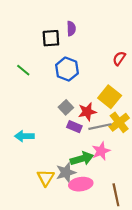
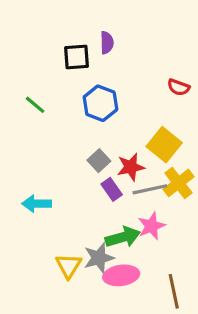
red semicircle: (119, 58) -> (179, 87), turned -104
purple rectangle: (74, 127) -> (112, 189), turned 32

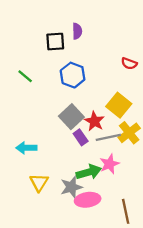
gray square: (99, 161) -> (71, 117), size x1.5
red star: (131, 167) -> (94, 121), turned -30
yellow triangle: (69, 266) -> (39, 182), moved

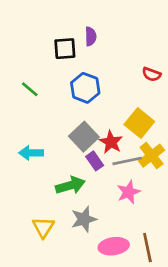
cyan arrow: (26, 148) -> (31, 153), moved
green arrow: (89, 172) -> (70, 185), moved
yellow triangle: (39, 182) -> (43, 227), moved
pink ellipse: (88, 200) -> (114, 246), moved

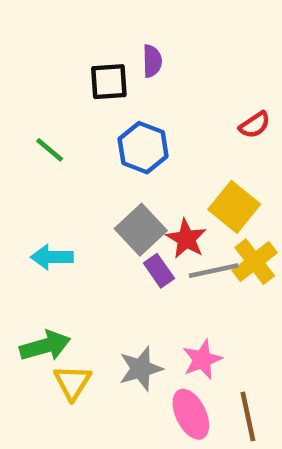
red semicircle: (152, 74) -> (255, 125), turned -54
green arrow: (70, 185) -> (45, 346), moved
pink star: (129, 192) -> (202, 360), moved
pink ellipse: (114, 246) -> (191, 414), turned 72

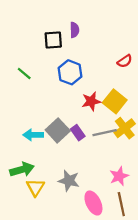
gray square: (141, 230) -> (58, 130), moved
red star: (186, 239) -> (91, 101), moved, turned 30
cyan arrow: (52, 257) -> (33, 135), moved
pink star: (202, 360) -> (119, 176), moved
gray star: (141, 369) -> (69, 181), turned 30

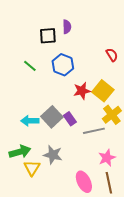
red semicircle: (125, 61) -> (112, 55), turned -88
green line: (24, 73) -> (30, 66), moved
gray line: (105, 133) -> (94, 131), moved
gray star: (69, 181) -> (53, 155), moved

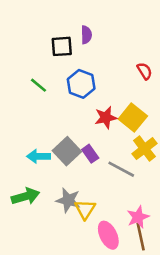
gray line: (94, 131) -> (121, 169), turned 40
pink star: (107, 158) -> (138, 217), moved
yellow triangle: (32, 168) -> (85, 209), moved

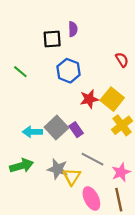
green line: (38, 85) -> (20, 72), moved
gray line: (121, 169) -> (93, 159), moved
pink star: (138, 217) -> (121, 172), moved

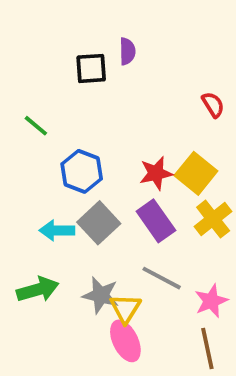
blue hexagon: (68, 71) -> (82, 171), moved
purple rectangle: (76, 130) -> (156, 221), moved, size x1.5
pink ellipse: (91, 198) -> (125, 341), moved

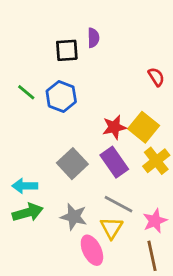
blue hexagon: (82, 171) -> (61, 96), moved
cyan arrow: (57, 230) -> (25, 186), moved
yellow triangle: (125, 309) -> (112, 228), moved

